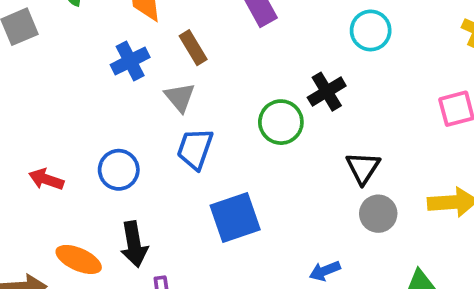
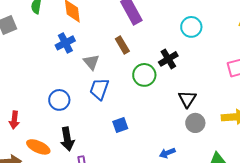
brown rectangle: (193, 48) -> (122, 45), moved
red arrow: (46, 179) -> (14, 120), moved, turned -102
blue square: (235, 217) -> (120, 125), size x0.6

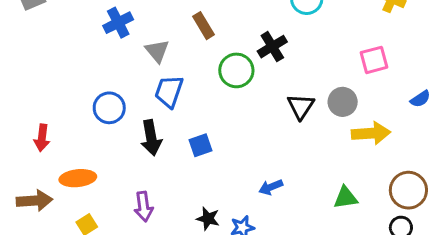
gray circle: (195, 123) -> (343, 102), moved
black arrow: (67, 139) -> (151, 138), moved
orange ellipse: (38, 147) -> (78, 178), turned -30

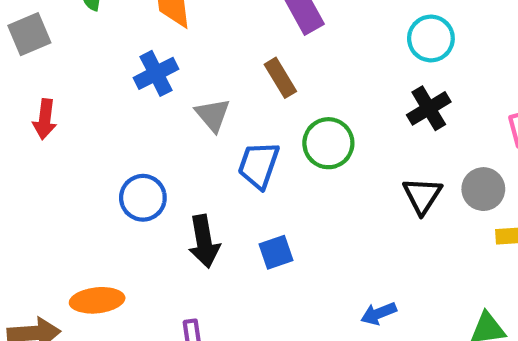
black cross: (272, 47) -> (429, 108), moved
blue trapezoid: (169, 91) -> (259, 165), moved
red arrow: (42, 138) -> (45, 119), moved

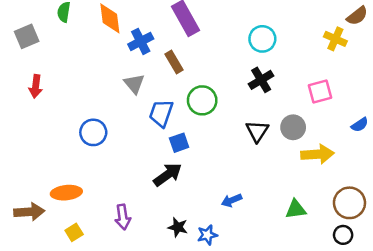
blue cross: (156, 73) -> (141, 41), moved
black arrow: (204, 241) -> (168, 175), moved, turned -116
blue square: (276, 252) -> (179, 143), moved

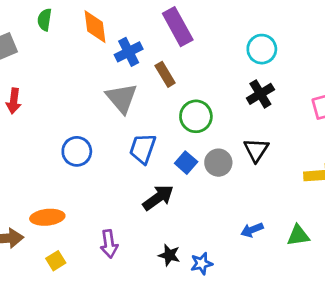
gray triangle: (134, 84) -> (122, 98), size x1.4
blue trapezoid: (161, 113) -> (143, 149), moved
gray circle: (293, 127) -> (218, 163), moved
blue square: (179, 143) -> (186, 163), moved, turned -30
blue arrow: (232, 200) -> (252, 230), moved

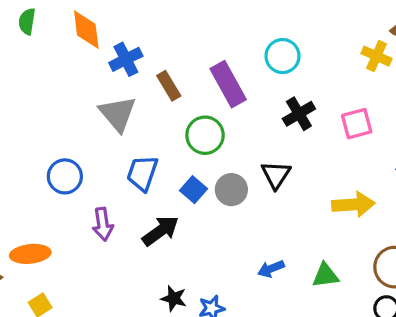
purple rectangle: (178, 27) -> (228, 84), moved
black cross: (260, 94) -> (299, 114), moved
purple arrow: (109, 244) -> (103, 224), moved

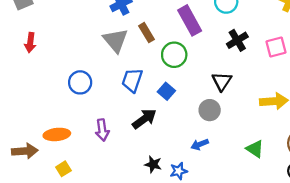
brown rectangle: (169, 86) -> (147, 33), moved
gray circle: (231, 190) -> (210, 110), moved
purple arrow: (103, 224) -> (102, 130), moved
blue arrow: (271, 269) -> (200, 144), moved
green triangle: (325, 275) -> (255, 149), turned 42

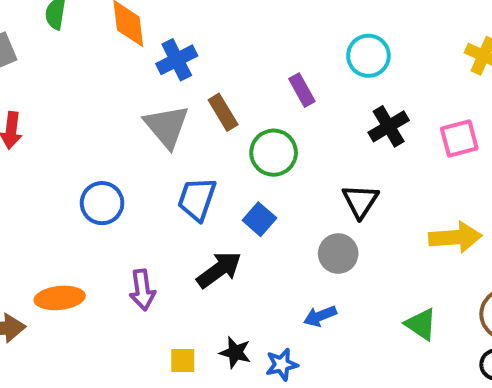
purple rectangle: (190, 20) -> (302, 90), size x0.6
yellow square: (63, 169) -> (183, 361), moved, turned 32

